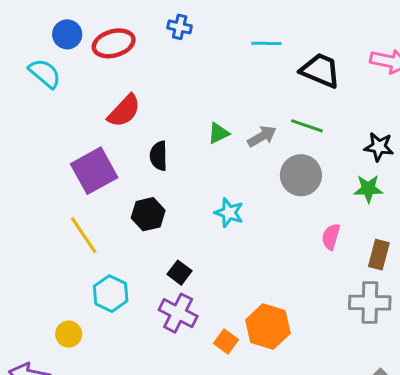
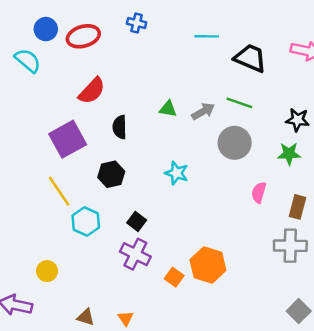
green triangle: (219, 133) -> (168, 109), turned 36
cyan hexagon: (111, 294) -> (86, 221), moved

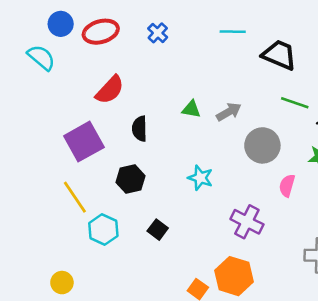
blue cross: (137, 23) -> (158, 33), moved, turned 30
green line: (239, 103) -> (295, 103), moved
pink semicircle: (259, 192) -> (287, 186), moved
purple cross: (135, 254) -> (247, 222), moved

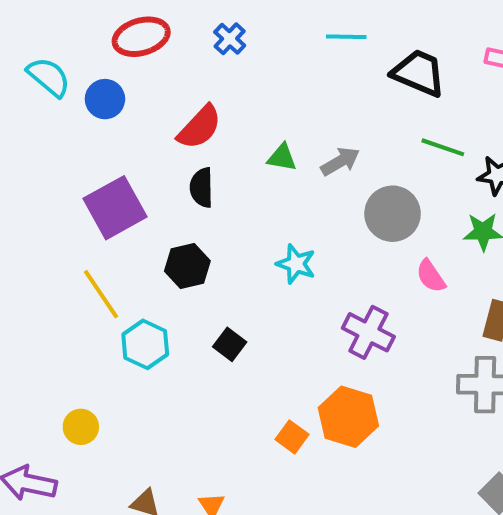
blue circle: (61, 24) -> (105, 99), moved
red semicircle: (110, 90) -> (199, 127), moved
pink semicircle: (287, 186) -> (431, 276), turned -50

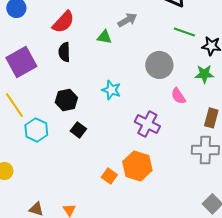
gray arrow: (340, 161) -> (127, 20), moved
black hexagon: (187, 266) -> (66, 100), moved

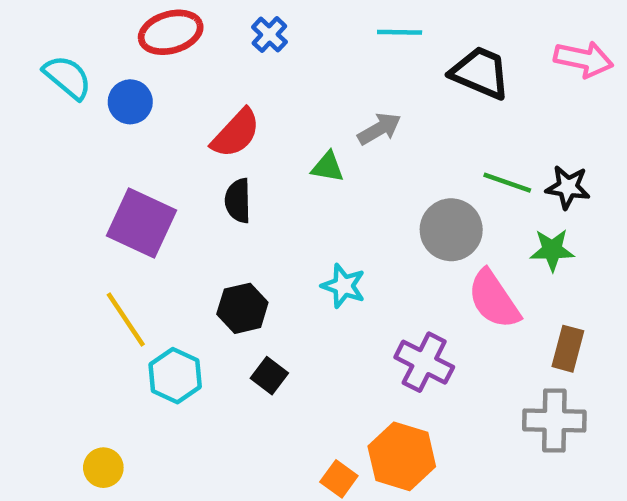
green line: (184, 32) -> (507, 183), moved
purple square: (21, 62) -> (141, 223), turned -36
pink semicircle: (178, 96) -> (494, 299), size x1.6

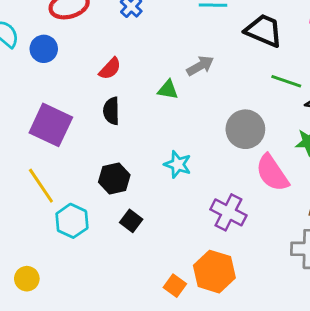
red semicircle: (236, 133) -> (110, 69), size x0.7
green line: (507, 183) -> (286, 81), moved

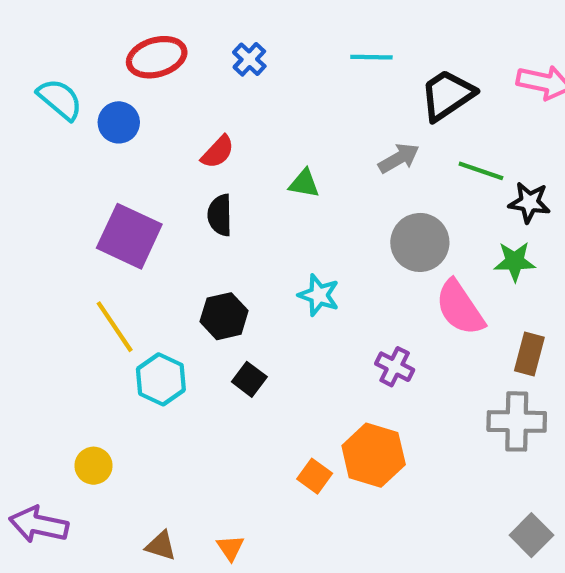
black trapezoid: (264, 31) -> (447, 95), turned -57
gray arrow: (200, 66) -> (399, 158), moved
purple cross: (228, 212) -> (395, 367), size x0.7

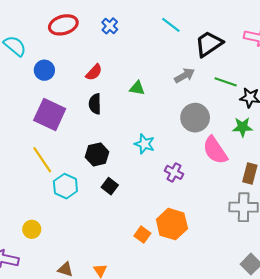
cyan line: (371, 57) -> (171, 25), turned 36
blue circle: (119, 122) -> (44, 70), moved
purple cross: (395, 367) -> (174, 172), moved

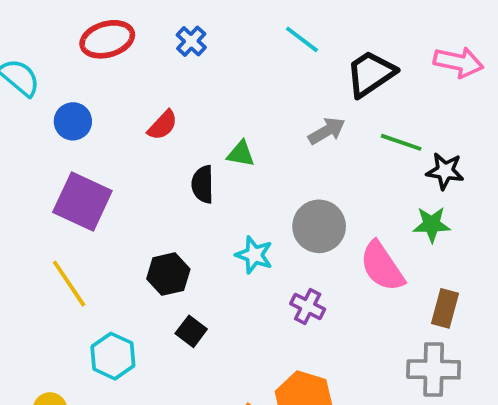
black semicircle: (95, 104) -> (203, 184), moved
gray circle: (195, 118) -> (319, 226), moved
cyan hexagon: (65, 186) -> (113, 356), moved

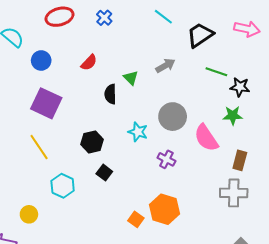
gray arrow: (327, 131) -> (165, 66), moved
green triangle: (241, 154) -> (131, 78), turned 35

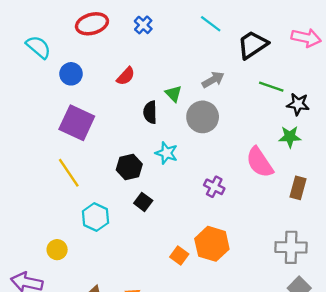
gray circle: (173, 117) -> (203, 117), moved
cyan star: (138, 132) -> (166, 153), moved
gray cross: (234, 193) -> (291, 247), moved

